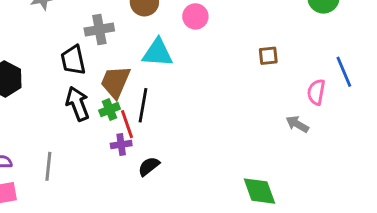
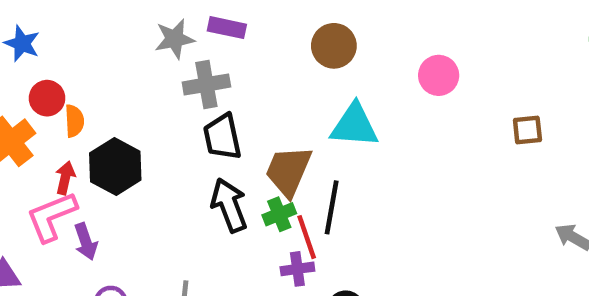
pink circle: (195, 16) -> (439, 75), moved
gray cross: (99, 30) -> (206, 84), moved

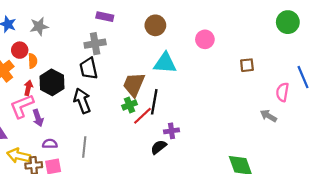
gray star: (175, 39) -> (39, 26), moved
black trapezoid: (222, 137) -> (89, 68), moved
black arrow: (229, 205) -> (82, 101), moved
red line: (307, 237) -> (142, 116), turned 66
purple cross: (297, 269) -> (172, 131), moved

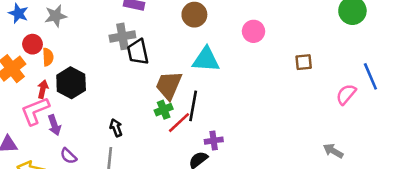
black trapezoid: (89, 68) -> (138, 52), moved
pink semicircle: (282, 92) -> (346, 94), turned 30
black arrow: (82, 101) -> (116, 128), moved, size x0.6
gray arrow: (268, 116) -> (333, 151), moved
purple semicircle: (50, 144) -> (68, 156), turned -136

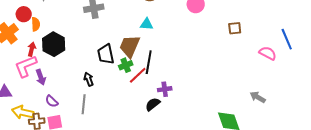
black trapezoid: (138, 52) -> (106, 54), moved
cyan triangle: (206, 60) -> (147, 24), moved, size x0.6
pink semicircle: (346, 94) -> (268, 53), turned 78

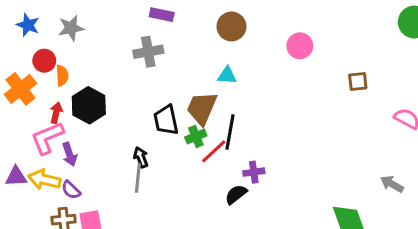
purple semicircle: (52, 101) -> (71, 190), moved
gray line: (84, 104) -> (138, 178), moved
yellow arrow: (23, 112) -> (44, 180), moved

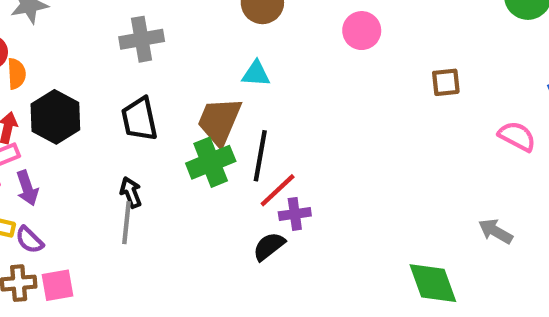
black trapezoid: (166, 120) -> (139, 119), moved
green cross: (196, 136) -> (211, 162), size x1.5
red line: (214, 151) -> (278, 190), moved

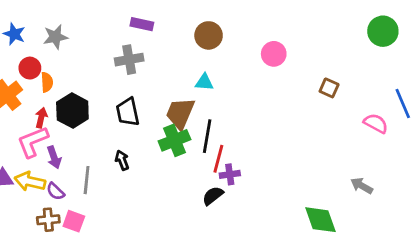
brown square: (446, 82) -> (329, 88), turned 30
red line: (278, 190) -> (218, 159), turned -32
gray line: (126, 223) -> (87, 180), moved
pink square: (57, 285) -> (74, 221), turned 30

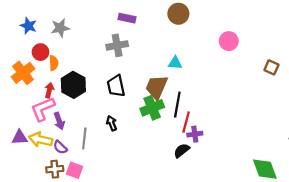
brown circle: (209, 35) -> (178, 14), moved

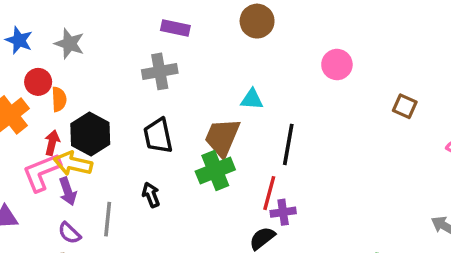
gray star: (60, 28) -> (69, 44), turned 30
black line: (177, 105) -> (288, 144), moved
yellow arrow: (41, 140) -> (73, 164), moved

